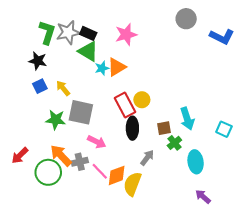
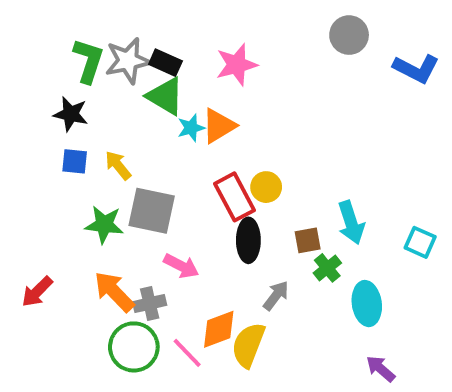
blue square: (40, 86) -> (75, 161), turned 32
pink line: (100, 171) -> (187, 353), moved
green circle: (48, 172) -> (134, 347), moved

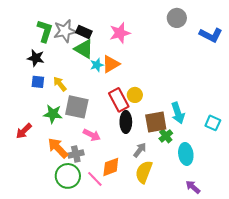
brown square: (308, 240) -> (156, 122), size x1.6
red arrow: (37, 292) -> (24, 131), moved
yellow semicircle: (248, 345) -> (144, 172), moved

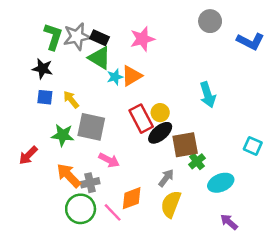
cyan arrow: (178, 113) -> (208, 95), moved
black ellipse: (126, 122) -> (160, 133), moved, turned 50
cyan ellipse: (186, 154) -> (221, 183), turned 75

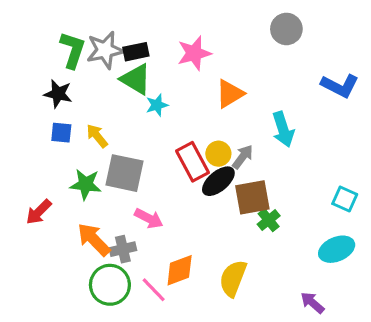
black rectangle: (100, 38) -> (136, 52), turned -36
blue L-shape: (250, 41) -> (340, 86), moved
orange triangle: (132, 76) -> (230, 94), moved
gray arrow: (166, 178) -> (243, 157), moved
cyan ellipse: (221, 183) -> (337, 249), moved

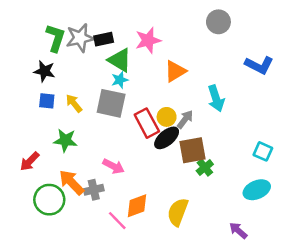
green triangle: (136, 79) -> (120, 60), moved
gray square: (124, 173) -> (111, 103), moved
green circle: (110, 285) -> (49, 200), moved

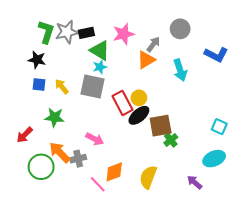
gray circle: (218, 22) -> (180, 29), moved
cyan arrow: (216, 98) -> (180, 70), moved
gray arrow: (185, 119) -> (153, 44), moved
purple arrow: (238, 230) -> (195, 182), moved

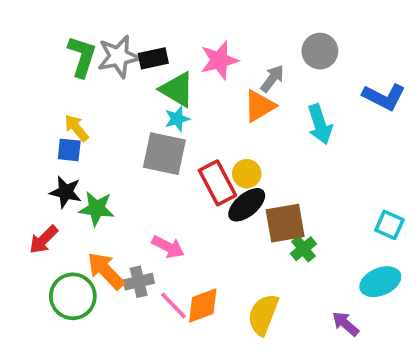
black star: (37, 60) -> (65, 192), moved
yellow arrow: (62, 86) -> (76, 128), moved
pink line: (98, 184) -> (173, 305), moved

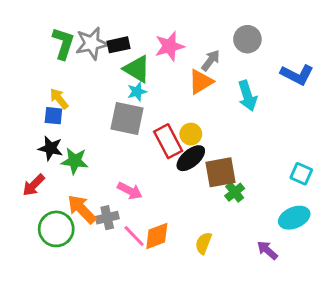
yellow semicircle: (263, 315) -> (204, 243), size x0.7

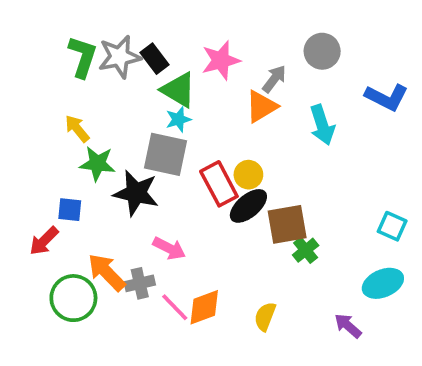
black rectangle: (119, 45) -> (154, 59), turned 65
blue square: (53, 116) -> (70, 210), moved
black star: (51, 148) -> (136, 193), moved, size x1.4
green star: (75, 161) -> (97, 164), moved

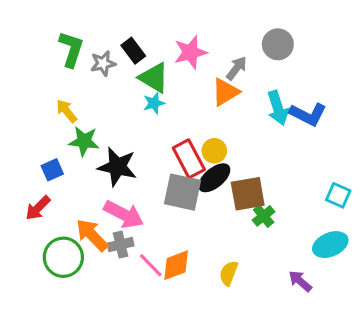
gray star: (119, 57) -> (103, 63), moved, size x0.7
blue L-shape: (387, 97) -> (308, 114), moved
gray square: (166, 154) -> (183, 192), moved
blue square: (70, 210) -> (52, 170), moved, turned -30
pink arrow: (169, 248) -> (124, 214), moved, size x1.4

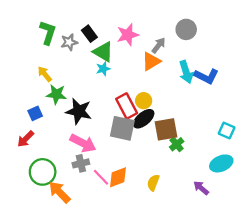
orange arrow: (92, 235) -> (60, 192), moved

